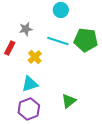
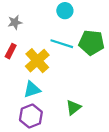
gray star: (26, 29) -> (15, 22), moved
yellow cross: (35, 57) -> (37, 61), size x1.6

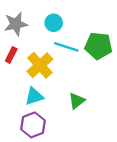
cyan circle: (65, 11) -> (54, 23), moved
gray star: (15, 22) -> (16, 24), size x1.5
green triangle: (73, 107) -> (77, 101), moved

